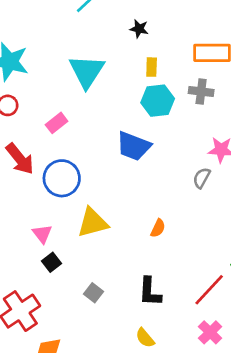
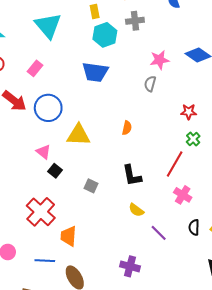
yellow triangle: (93, 223) -> (78, 135), turned 30

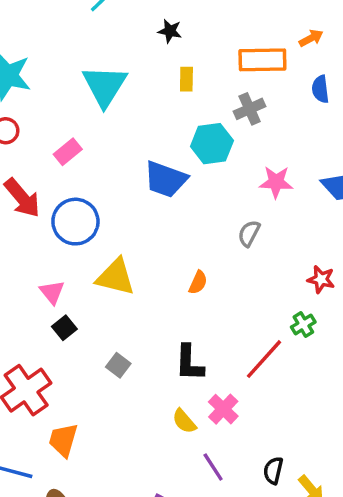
gray cross: (135, 21) -> (250, 109), turned -30
cyan hexagon: (105, 35) -> (212, 144), moved
gray semicircle: (150, 84) -> (249, 233), moved
red star: (189, 112) -> (321, 279), moved
pink cross: (183, 195) -> (223, 409), moved

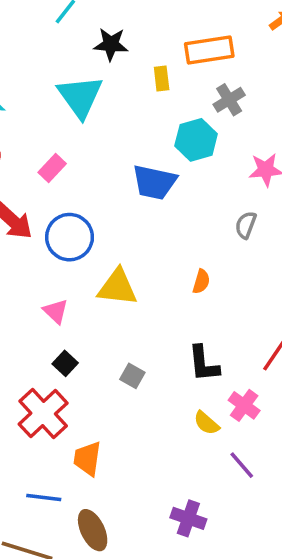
black star: (170, 31) -> (111, 44), moved, size x1.4
orange rectangle: (262, 60) -> (209, 50), moved
black square: (64, 328) -> (65, 363), moved

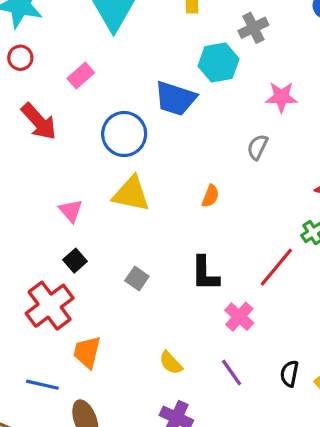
blue circle: (70, 237) -> (124, 134), moved
yellow semicircle: (206, 423) -> (171, 363), moved

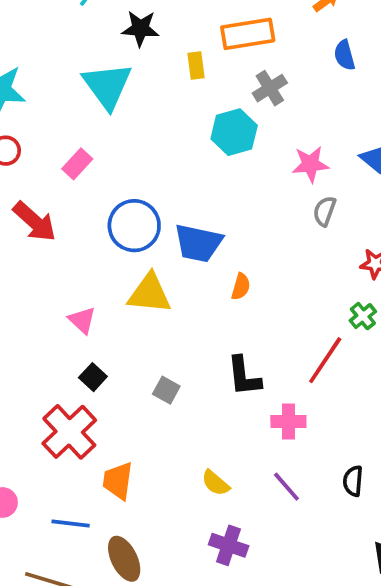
blue trapezoid: (176, 98) -> (198, 243), moved
gray semicircle: (257, 147) -> (325, 211), moved
pink cross: (239, 317) -> (288, 422), turned -36

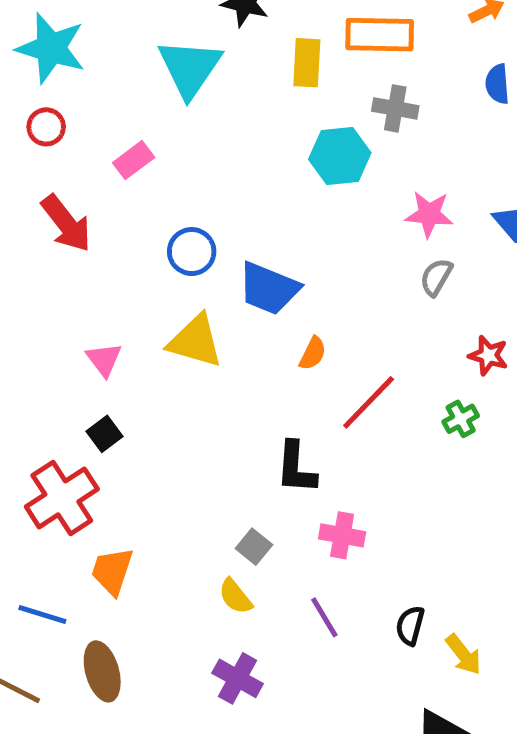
yellow rectangle: (196, 65) -> (307, 63), size x1.4
gray cross: (270, 88) -> (395, 108), turned 32
blue circle: (134, 226) -> (192, 252), size x0.7
red line: (325, 360) -> (369, 402), moved
gray square: (166, 390) -> (254, 547), moved

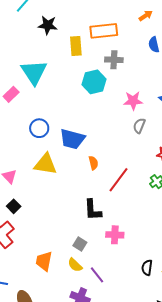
cyan triangle: (190, 68) -> (34, 72), moved
orange semicircle: (313, 353) -> (93, 163), turned -32
orange trapezoid: (112, 571) -> (44, 261), moved
purple line: (324, 617) -> (97, 275), moved

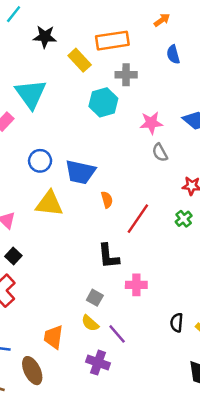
yellow rectangle: (76, 46) -> (80, 60), turned -36
gray semicircle: (139, 126) -> (160, 153), turned -49
orange trapezoid: (44, 261) -> (53, 337), moved

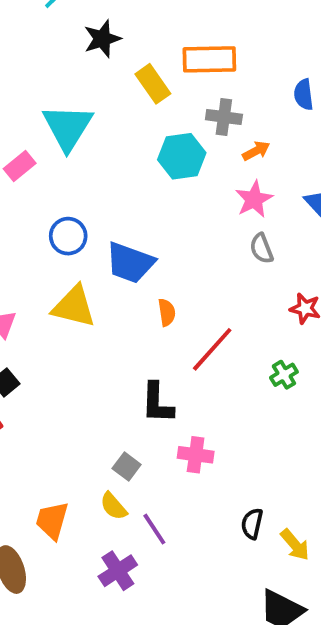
orange arrow: (162, 20) -> (256, 151), moved
black star: (45, 37) -> (102, 39), turned -30
pink star: (151, 123) -> (254, 199), turned -30
green cross: (184, 219) -> (284, 375), moved
purple cross: (98, 363) -> (118, 571), turned 30

